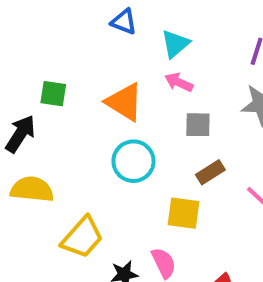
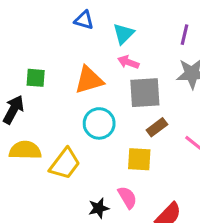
orange triangle: (124, 102) -> (89, 80), turned -44
gray square: (198, 125) -> (145, 93), size x1.6
yellow trapezoid: (82, 237) -> (65, 164), moved

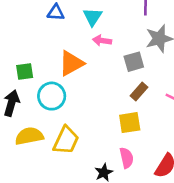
gray square: (145, 93) -> (134, 62), moved, size x0.7
cyan circle: (99, 123) -> (52, 96), moved
pink semicircle: (127, 197) -> (127, 158), turned 30

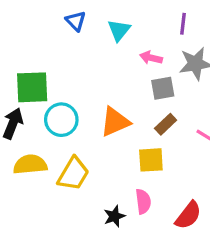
blue triangle: (56, 13) -> (76, 21), turned 36
pink arrow: (102, 41) -> (151, 58), moved
orange triangle: (71, 63) -> (115, 122), moved
green square: (25, 71) -> (32, 87), size x1.6

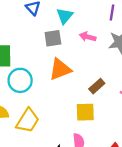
gray square: (163, 88) -> (53, 38), moved
orange triangle: (115, 122) -> (60, 69), moved

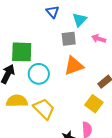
yellow square: (85, 112) -> (94, 104), turned 36
yellow trapezoid: (28, 121) -> (44, 109), turned -80

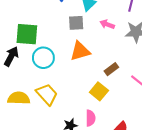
yellow semicircle: (17, 101) -> (19, 98), moved

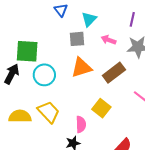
brown rectangle: (111, 69) -> (114, 73), moved, size x1.5
pink semicircle: (90, 118) -> (81, 124), moved

